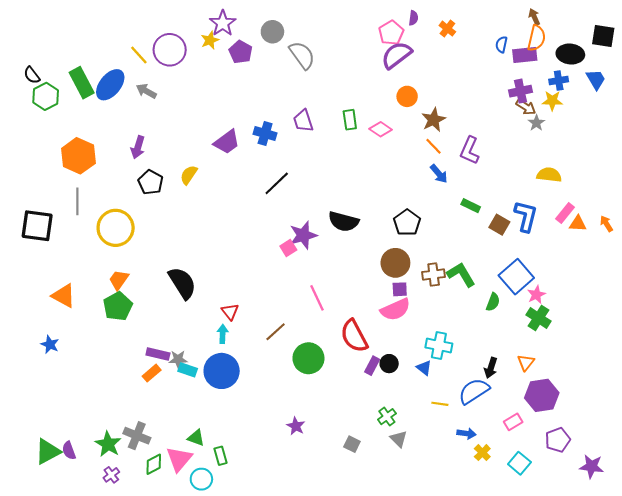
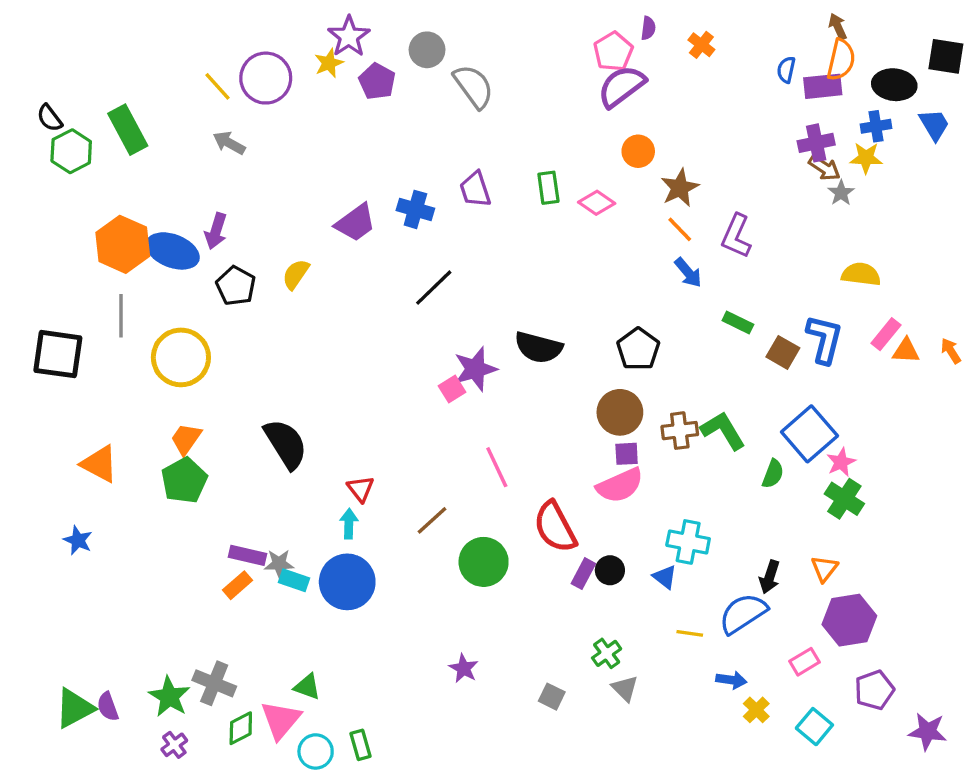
blue ellipse: (110, 85) -> (173, 251), moved, turned 72
green rectangle: (220, 456) -> (361, 745), moved

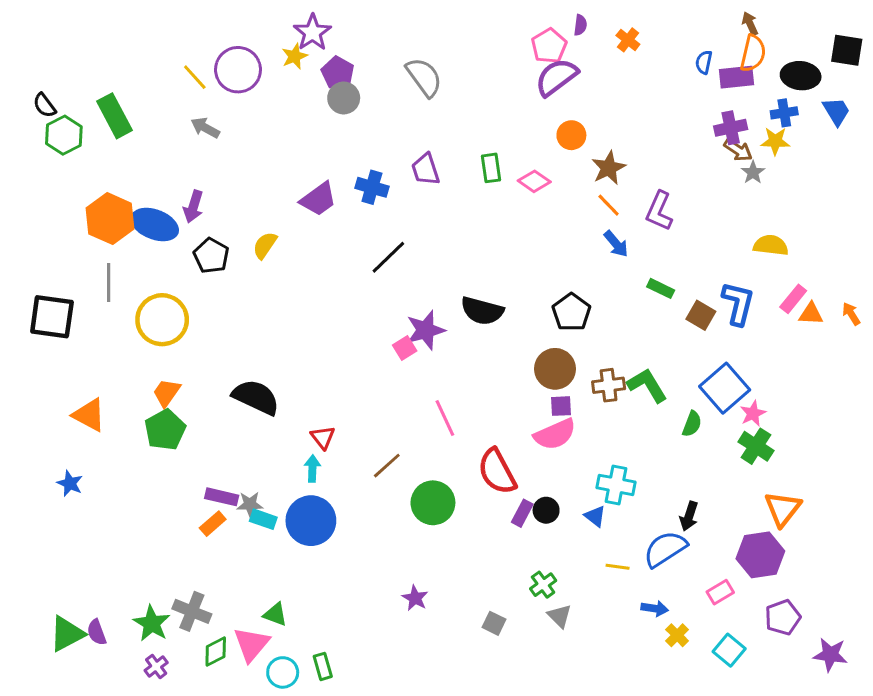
gray circle: (427, 50) -> (344, 98), moved
black semicircle: (286, 444) -> (256, 397), turned -33
orange triangle: (824, 569) -> (783, 509), moved, size x1.5

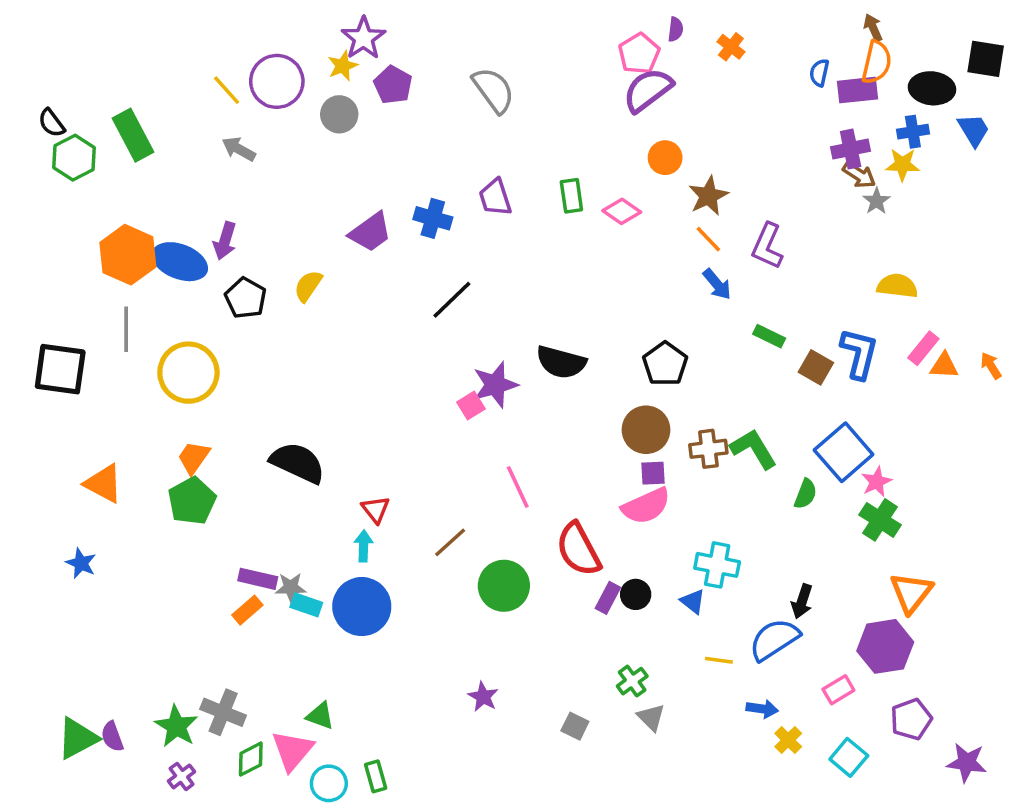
gray circle: (344, 98) -> (339, 114), moved

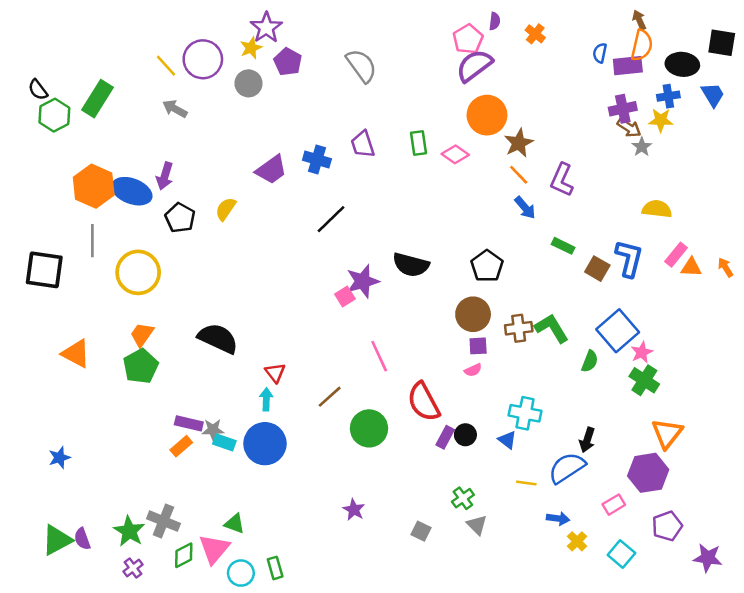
green rectangle: (133, 135) -> (98, 99), turned 60
orange circle: (665, 158) -> (487, 115), size x1.6
pink semicircle: (646, 506) -> (473, 370), size x0.5
blue star: (81, 563) -> (59, 458), moved, turned 30

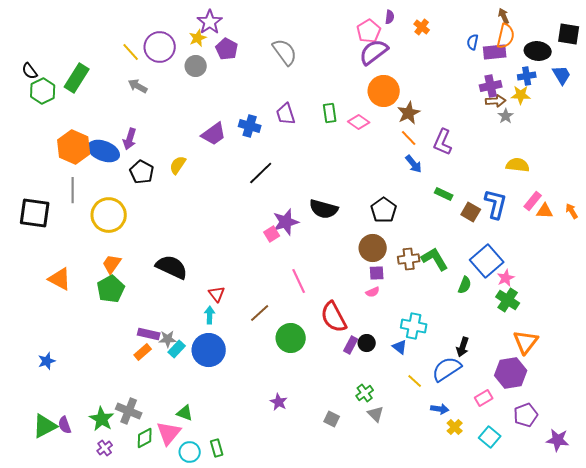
brown arrow: (629, 128) -> (496, 101), turned -36
cyan rectangle: (224, 442) -> (177, 349), turned -66
yellow line: (526, 483) -> (415, 381), turned 35

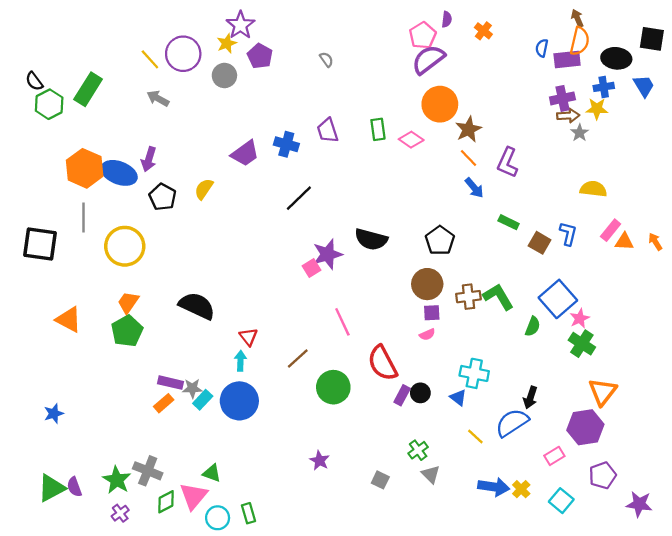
gray semicircle: (285, 52) -> (326, 59), size x0.5
blue L-shape: (496, 204) -> (568, 234), size x0.7
blue arrow: (440, 409) -> (494, 487), moved, size x1.5

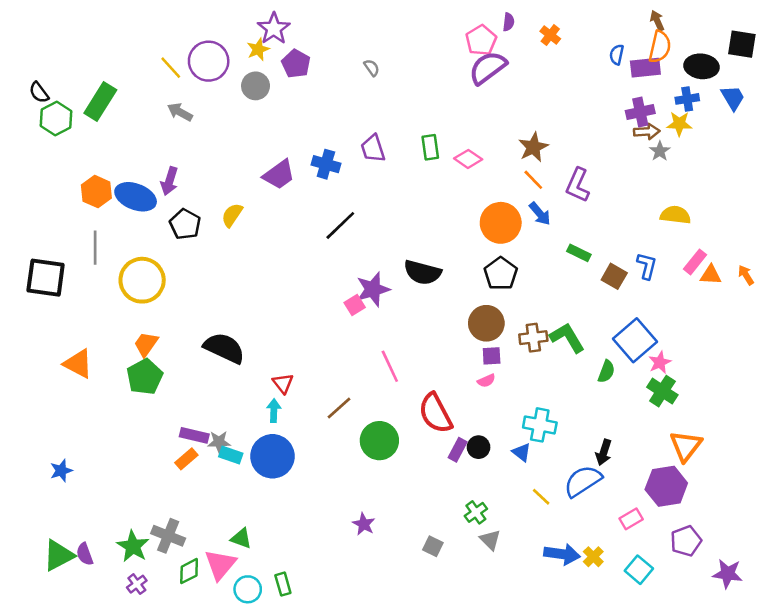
orange circle: (440, 104) -> (501, 223), moved
orange hexagon: (85, 168) -> (96, 192), size x0.7
cyan rectangle: (203, 400) -> (231, 455), turned 66

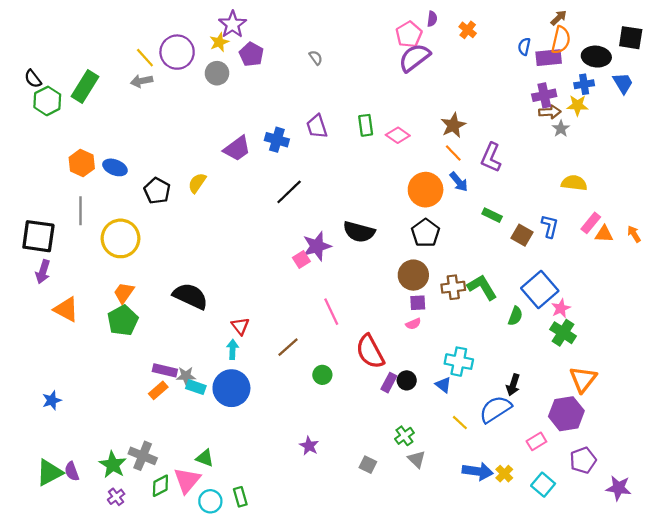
brown arrow: (657, 21) -> (559, 18), turned 70
gray arrow: (180, 112) -> (142, 81), moved, turned -40
purple arrow: (169, 181) -> (43, 272), moved
blue ellipse: (136, 197) -> (115, 167), size x0.7
green circle: (379, 441) -> (322, 375), size x0.6

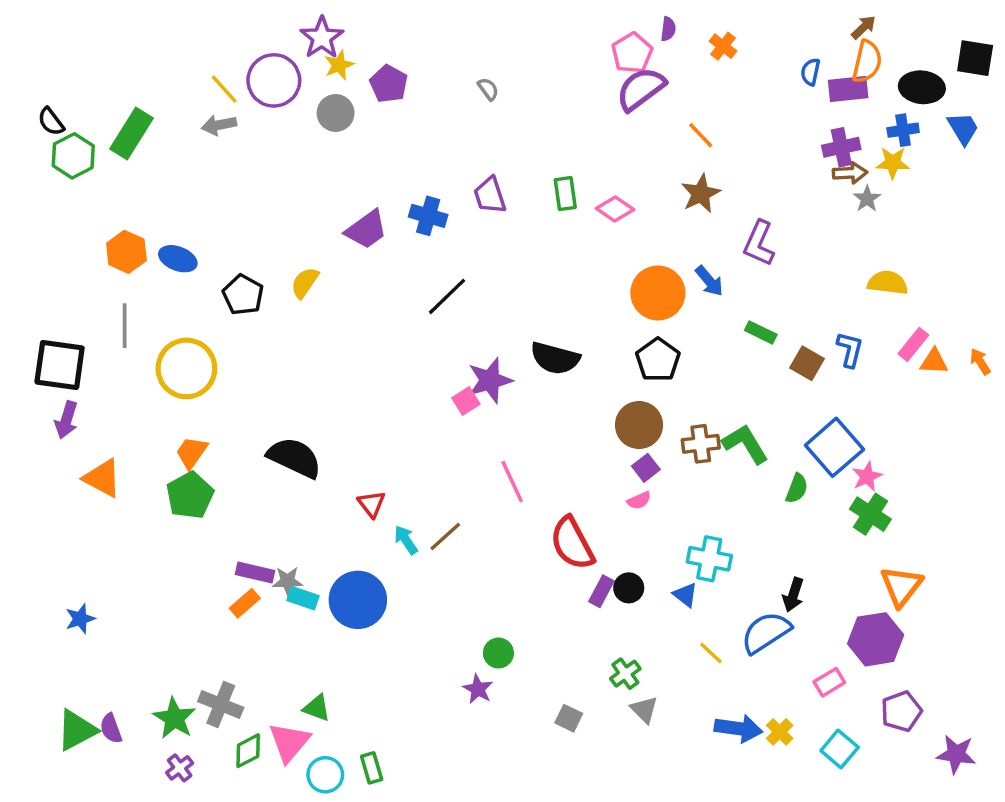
purple star: (233, 24) -> (322, 38), moved
orange line: (453, 153) -> (701, 135), moved
purple square: (418, 303) -> (646, 468), turned -35
cyan arrow: (233, 349) -> (406, 540), moved, turned -36
green circle: (322, 375) -> (498, 653), moved

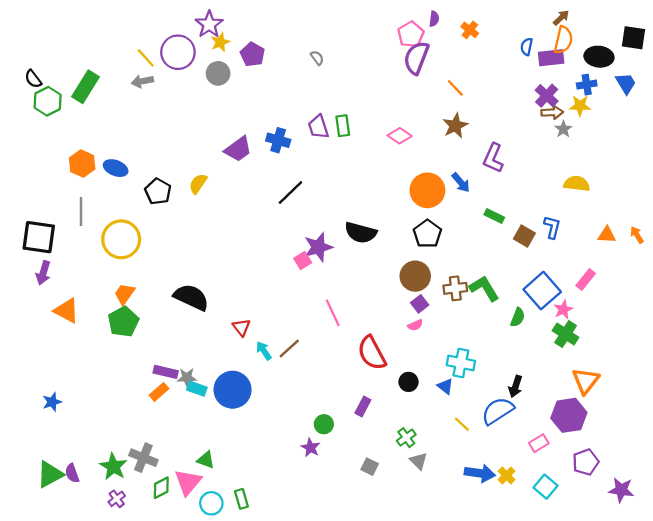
purple semicircle: (641, 89) -> (416, 58), turned -32
purple cross: (841, 147) -> (547, 96), turned -35
green rectangle: (565, 194) -> (343, 126), moved
pink rectangle: (913, 344) -> (586, 279), moved
purple rectangle: (601, 591) -> (363, 406), moved

